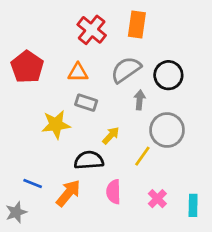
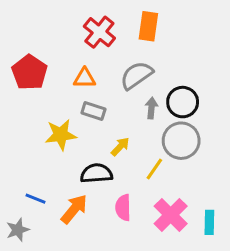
black circle: (168, 75) -> (183, 102), moved
pink cross: (157, 199) -> (171, 215), size x1.6

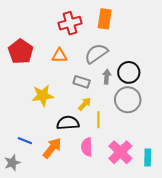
red cross: (99, 32) -> (70, 23), turned 35
gray rectangle: (93, 111) -> (82, 82), moved
yellow line: (154, 169) -> (98, 120), moved, turned -35

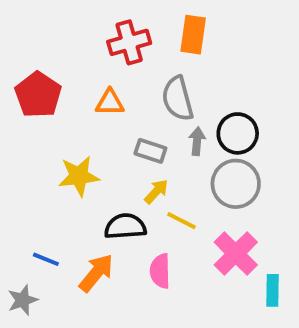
gray semicircle: (96, 54) -> (178, 99), turned -70
yellow line: (98, 120) -> (181, 221), turned -63
pink cross: (120, 152) -> (236, 254), moved

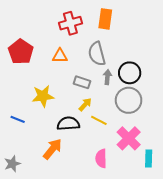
blue line: (46, 259) -> (18, 119), moved
pink semicircle: (160, 271) -> (101, 158), moved

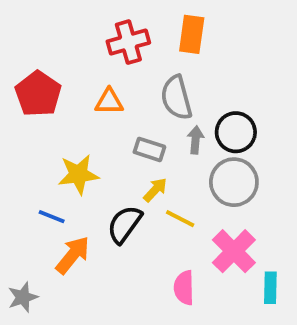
blue line: (18, 119) -> (52, 217), moved
black semicircle: (68, 124) -> (125, 224), turned -50
orange arrow: (52, 149) -> (73, 255), moved

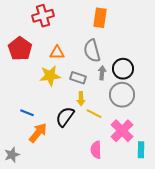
red cross: (128, 42) -> (43, 16), moved
yellow star: (78, 174) -> (50, 76), moved
yellow arrow: (155, 190) -> (81, 99), turned 136

